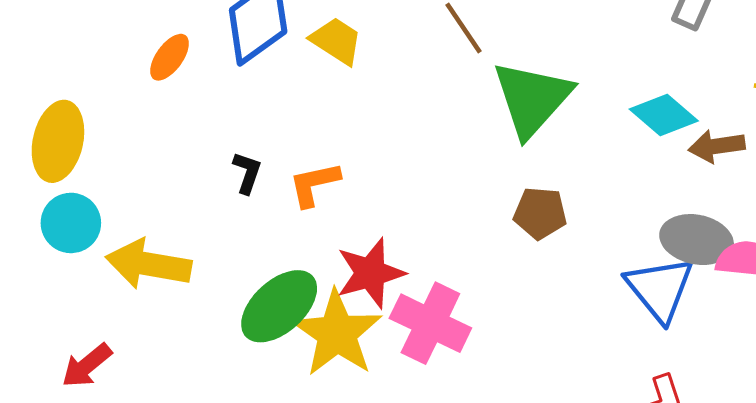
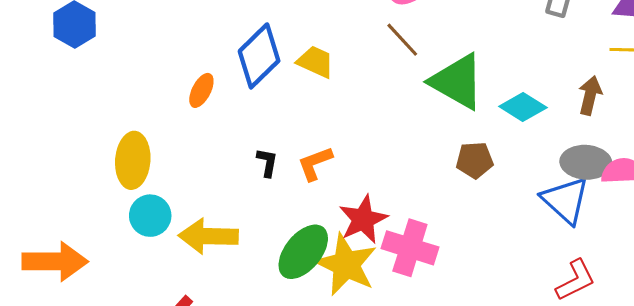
green triangle: (532, 99) -> (457, 82), turned -34
cyan diamond: (664, 115) -> (523, 107), moved
brown arrow: (717, 146) -> (590, 95), turned 120

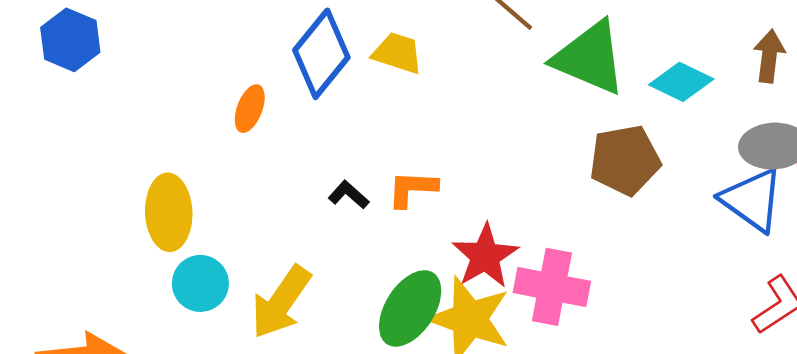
brown pentagon: (475, 160) -> (625, 160), size x1.4
black L-shape: (267, 162) -> (349, 195), turned -52
orange L-shape: (315, 163) -> (412, 189), turned 30
yellow arrow: (208, 236) -> (281, 302), turned -50

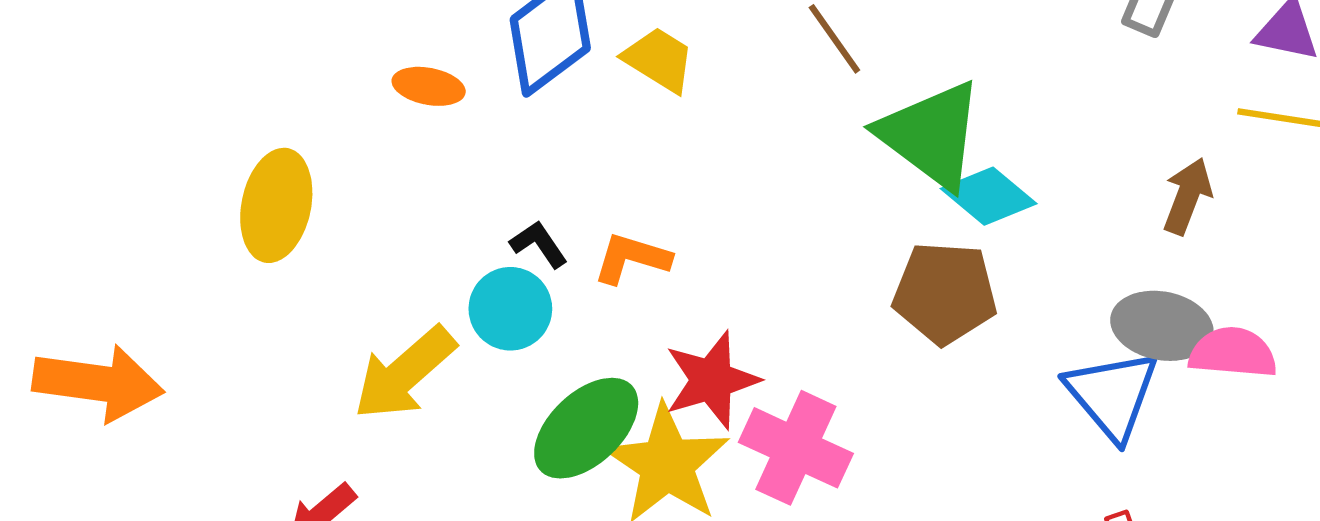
cyan diamond: (681, 82) -> (989, 196), moved
orange ellipse: (250, 109) -> (429, 86), turned 66
cyan circle: (200, 283) -> (510, 309), moved

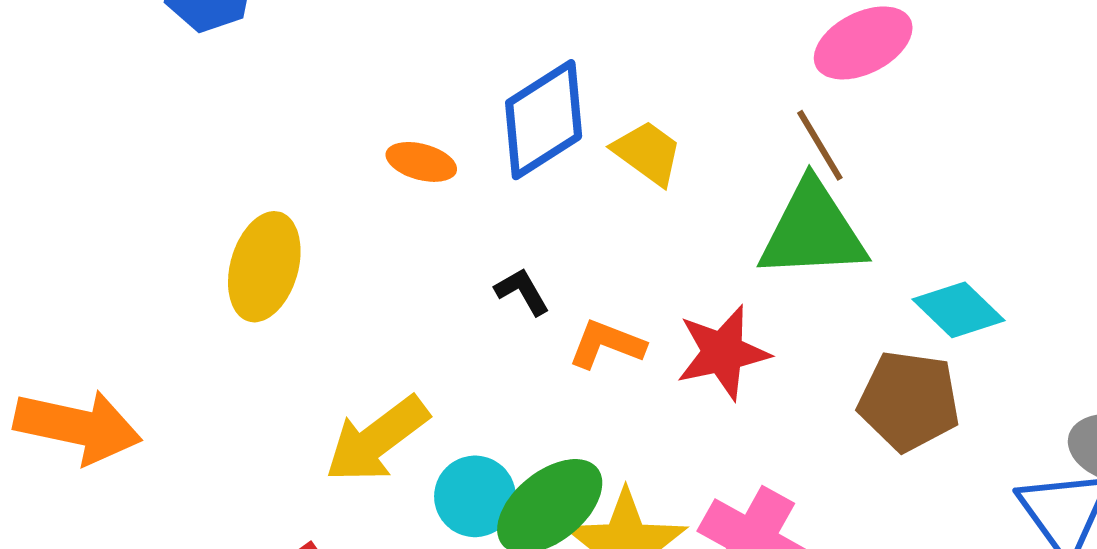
green triangle: (931, 135) -> (812, 231), moved, turned -44
black L-shape: (539, 244) -> (522, 292), moved
cyan circle: (510, 309) -> (475, 496), moved
red star: (712, 380) -> (723, 353), moved

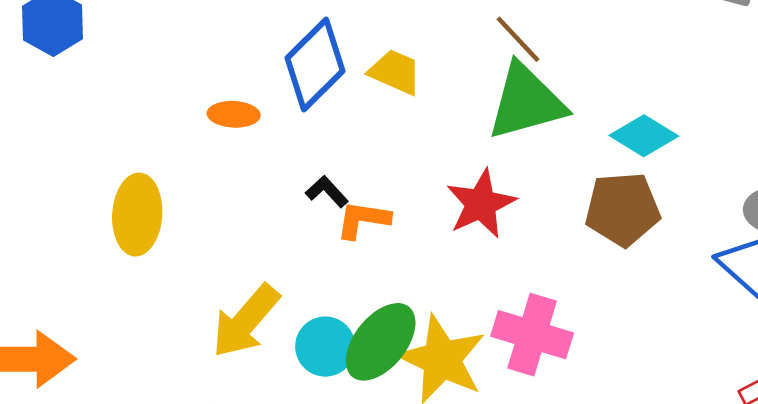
orange L-shape: (607, 344) -> (363, 220), moved

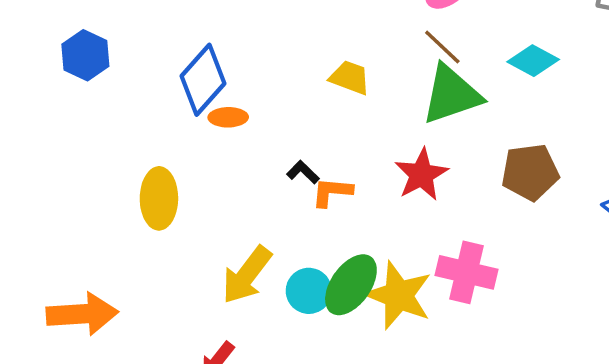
blue diamond: (315, 64) -> (203, 80), moved
cyan diamond: (644, 136) -> (533, 61), moved

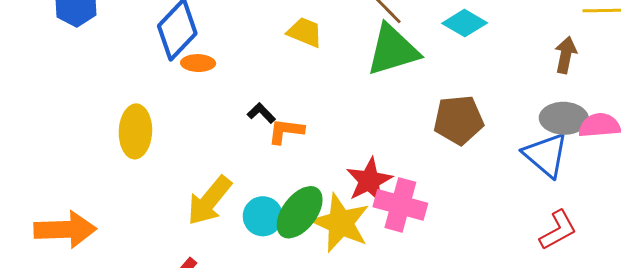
red star: (421, 175) -> (369, 180), moved

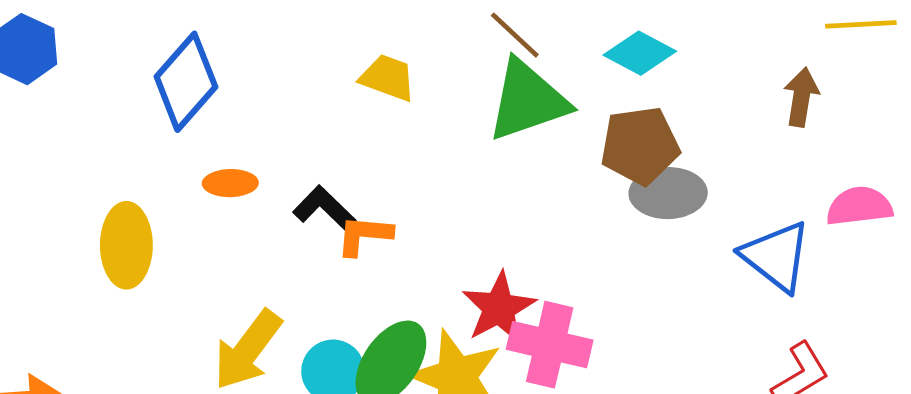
orange ellipse: (198, 63) -> (230, 183), moved
black L-shape: (261, 113) -> (324, 208), size x1.4
gray ellipse: (564, 118) -> (668, 193), moved
brown pentagon: (459, 120) -> (640, 146), moved

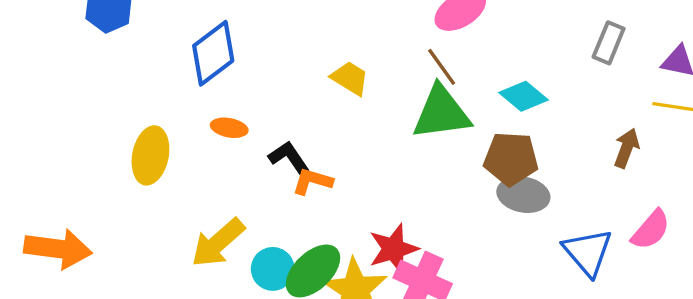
pink semicircle: (859, 206) -> (651, 230), turned 126

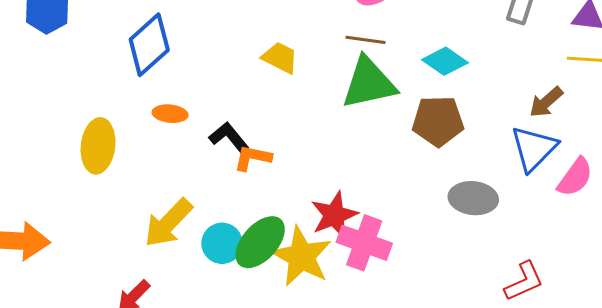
brown line: (442, 67) -> (366, 40), turned -42
brown arrow: (627, 148) -> (546, 102), turned -147
gray ellipse: (523, 195) -> (473, 198), moved
blue triangle: (588, 252) -> (534, 148), moved, turned 30

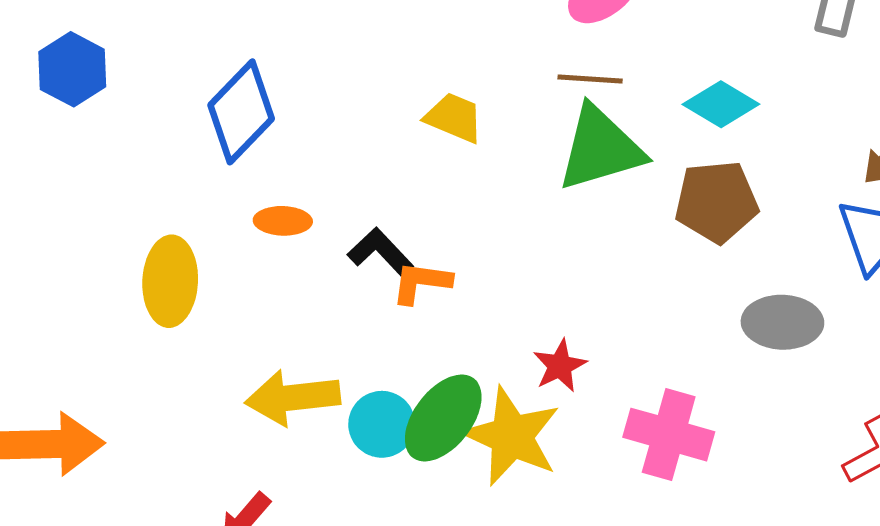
red star: (334, 215) -> (560, 366), size x0.7
yellow arrow: (168, 223) -> (293, 398), turned 44
pink cross: (364, 243) -> (669, 435), moved

